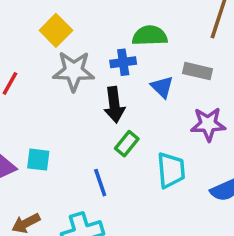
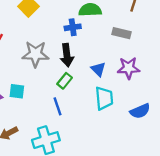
gray star: (74, 71) -> (35, 54), moved
blue triangle: (162, 87) -> (98, 69), moved
green rectangle: (127, 144) -> (65, 81), moved

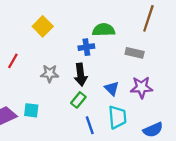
gray star: (35, 54) -> (50, 74), size x0.7
blue line: (58, 106) -> (90, 125), moved

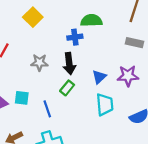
gray rectangle: (135, 53) -> (135, 43), moved
blue triangle: (112, 88) -> (99, 77), turned 32
blue line: (90, 125) -> (47, 109), moved

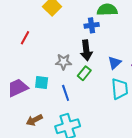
gray star: (39, 63) -> (63, 62), moved

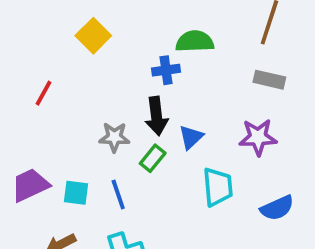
blue triangle: (114, 63) -> (191, 137), moved
cyan square: (42, 83) -> (76, 193), moved

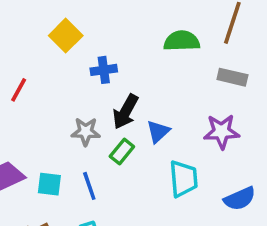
green semicircle: (195, 41) -> (182, 41), moved
blue cross: (166, 70) -> (104, 70), moved
black arrow: (156, 116) -> (126, 112), turned 36

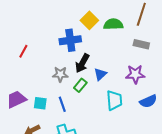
yellow square: (66, 36) -> (89, 20), moved
blue cross: (104, 70) -> (70, 40), size x1.5
blue semicircle: (240, 199) -> (148, 101), moved

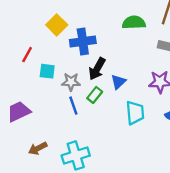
yellow square: (89, 20) -> (57, 25), moved
cyan square: (40, 103) -> (47, 71), moved
blue line: (62, 104) -> (73, 106), moved

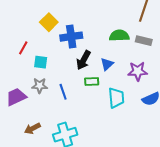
green semicircle: (134, 23) -> (119, 36), moved
gray star: (71, 82) -> (40, 86), moved
blue triangle: (118, 82) -> (107, 64), moved
green rectangle: (95, 95) -> (92, 81), moved, turned 48

